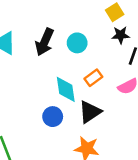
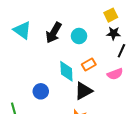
blue circle: (53, 117) -> (41, 91), moved

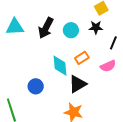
cyan triangle: (22, 30) -> (15, 27), turned -36
black star: (114, 33) -> (96, 27), moved

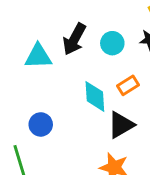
cyan triangle: (15, 27) -> (38, 56), moved
blue circle: (36, 86) -> (41, 124), moved

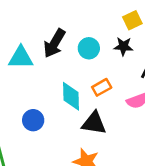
blue circle: (41, 124) -> (33, 120), moved
black triangle: (121, 125) -> (94, 123), turned 36

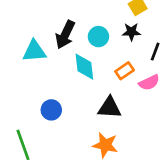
orange rectangle: (102, 87) -> (125, 71), moved
cyan diamond: (71, 96) -> (84, 67), moved

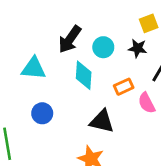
cyan triangle: (34, 51) -> (33, 68), moved
pink semicircle: (149, 83) -> (147, 103), turned 78

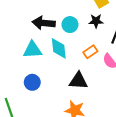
black arrow: (70, 39) -> (44, 23), turned 70
cyan triangle: (33, 68) -> (33, 50), moved

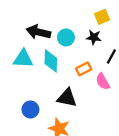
blue circle: (32, 82) -> (30, 110), moved

